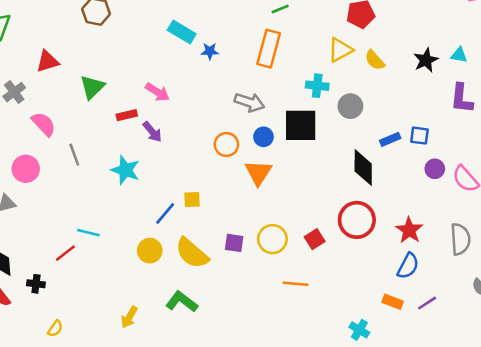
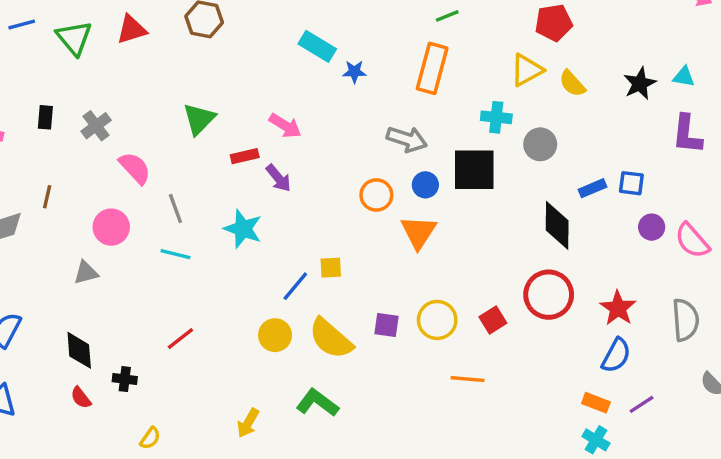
red triangle: (47, 61) -> (131, 29), moved
cyan line: (88, 233) -> (175, 254), moved
red line: (65, 253) -> (180, 339), moved
cyan cross: (359, 330) -> (596, 440), moved

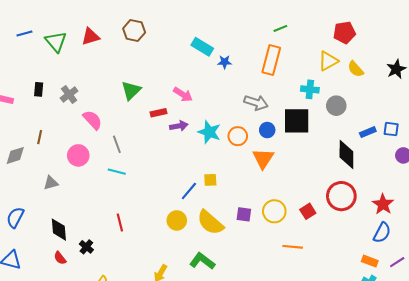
purple arrow: (278, 178) -> (179, 126), turned -60
cyan star: (243, 229) -> (209, 132), moved
gray triangle: (86, 273) -> (51, 183), moved
red line: (180, 339) -> (120, 222), turned -66
black cross: (125, 379) -> (86, 247), turned 32

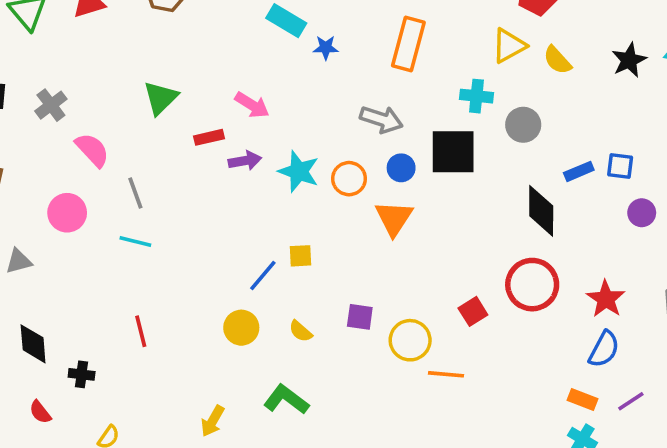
yellow circle: (274, 211) -> (410, 340), moved
yellow semicircle: (210, 222) -> (301, 331), size x0.5
black cross: (86, 247) -> (82, 374), turned -32
red semicircle: (60, 258) -> (40, 412), moved

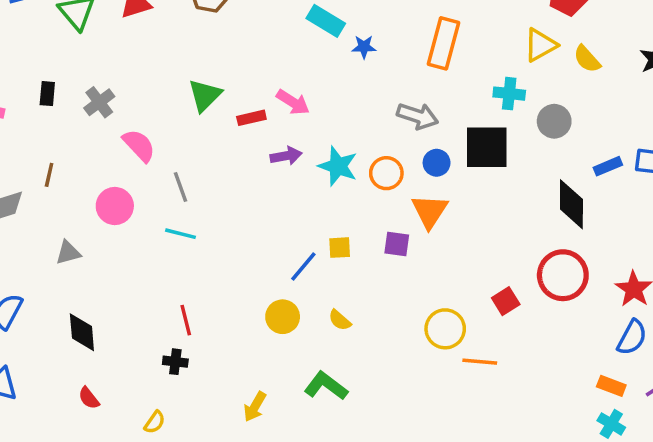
red rectangle: (209, 137) -> (251, 118), moved
purple square: (360, 317) -> (397, 244), moved
black cross: (82, 374) -> (175, 362), moved

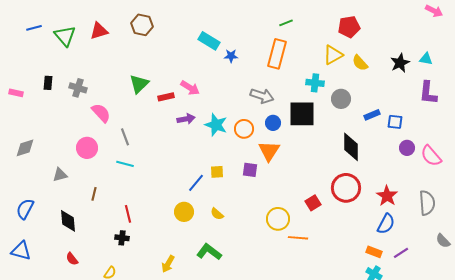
gray cross: (99, 102) -> (78, 88), turned -36
blue rectangle: (608, 166) -> (372, 115), moved
brown line: (49, 175) -> (94, 194), moved

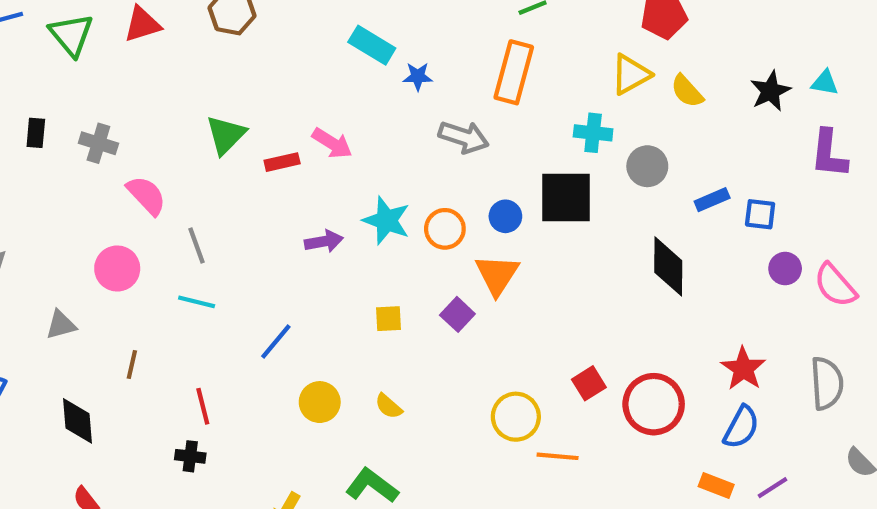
gray arrow: (262, 96) -> (464, 137), moved
purple arrow: (186, 119) -> (324, 241), moved
purple square: (250, 170) -> (457, 314), turned 35
blue line: (196, 183) -> (276, 342), moved
red circle: (346, 188) -> (654, 404), moved

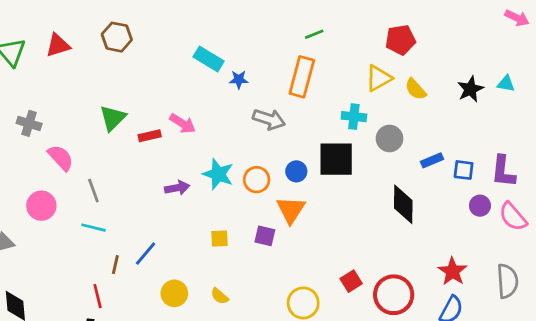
purple L-shape: (829, 154) -> (503, 171), moved
purple square: (457, 314) -> (265, 236), turned -30
brown line: (132, 365) -> (115, 265), moved

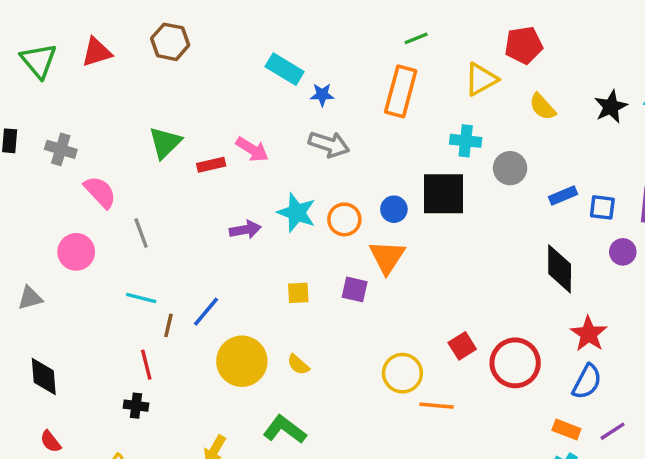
yellow triangle: (379, 78) -> (481, 79), moved
gray arrow: (269, 119) -> (329, 144), moved
black diamond: (403, 204) -> (560, 269), moved
cyan line: (93, 228) -> (141, 298), moved
yellow circle: (174, 293) -> (242, 361), size x1.5

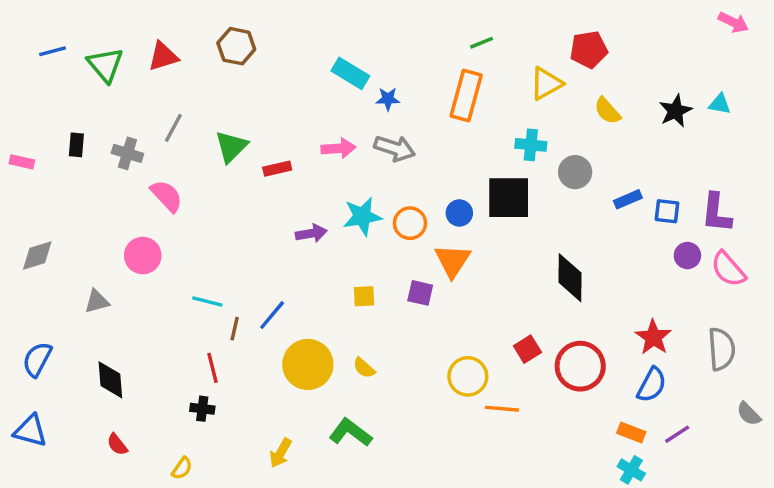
pink arrow: (252, 149) -> (338, 148), moved, turned -36
cyan star: (297, 213) -> (362, 216), turned -30
gray line: (141, 233) -> (173, 128), moved, turned 48
black diamond: (560, 269) -> (570, 278), moved

